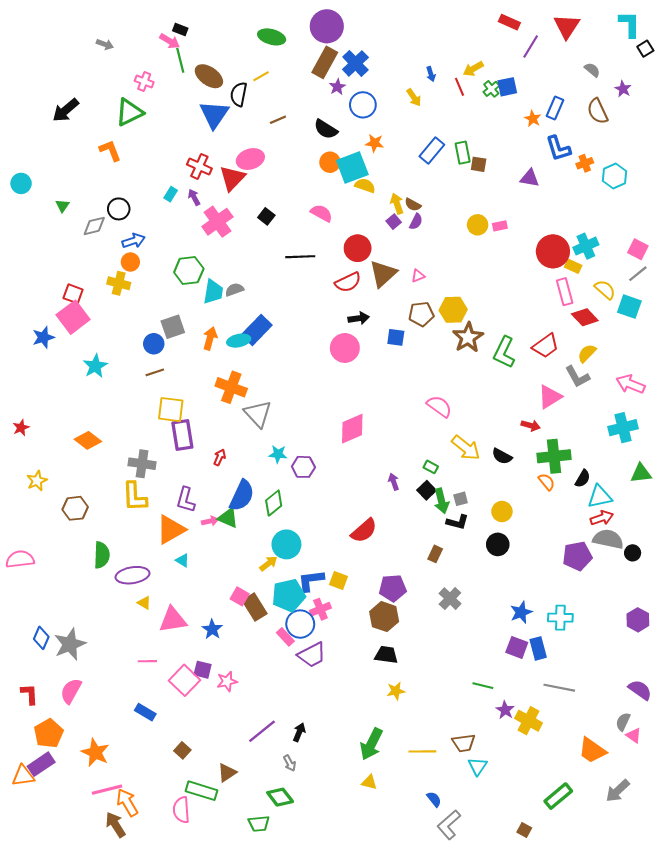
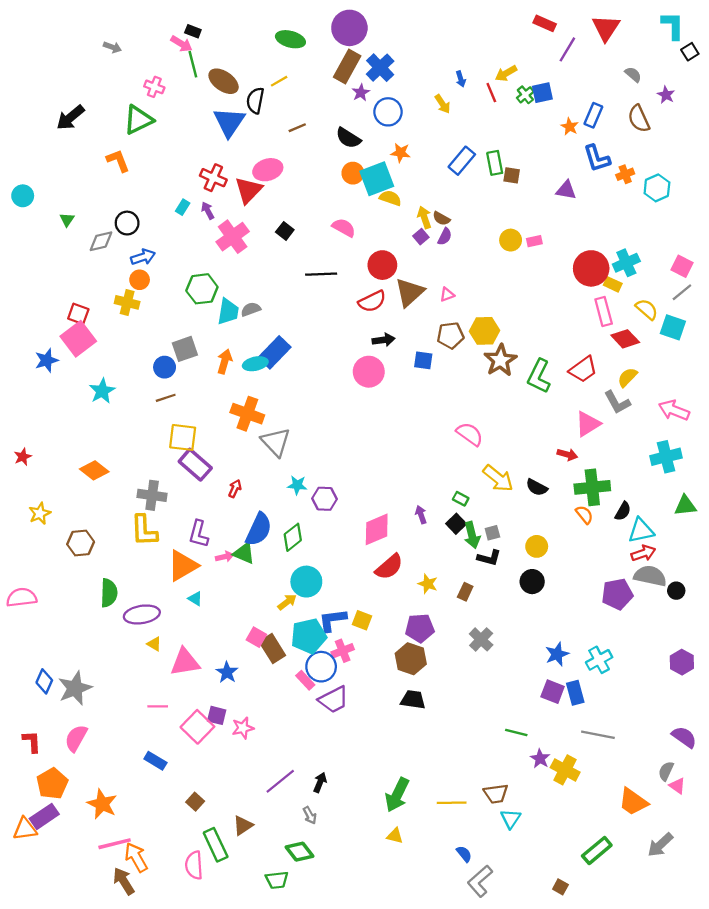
pink diamond: (352, 429) -> (377, 529), moved
purple rectangle: (182, 435) -> (195, 465), turned -40
cyan cross: (560, 618) -> (599, 660), turned -30
yellow star: (396, 691) -> (428, 584), moved, turned 30
green rectangle: (202, 791) -> (216, 845), turned 48

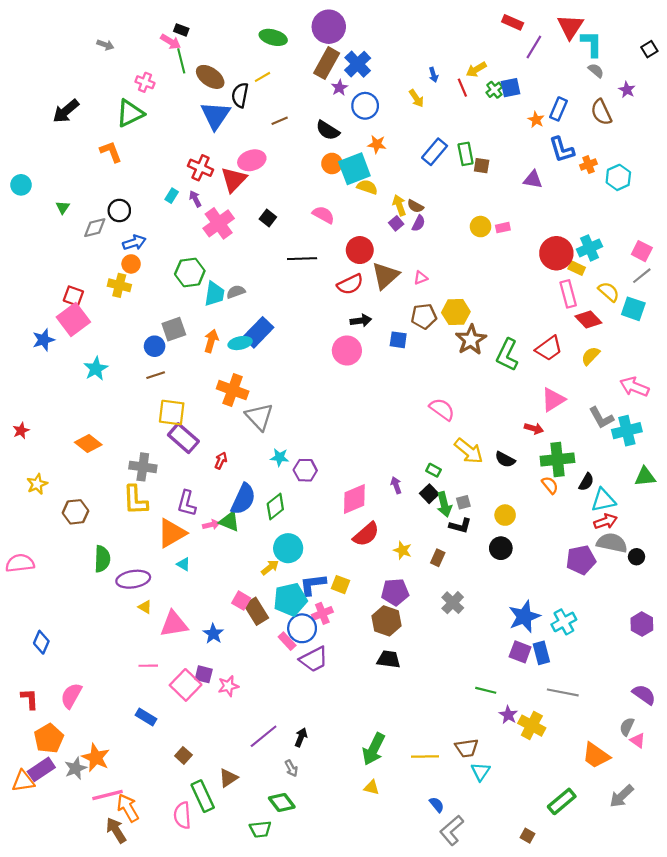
cyan L-shape: (673, 26) -> (592, 44), moved
gray L-shape: (617, 402) -> (601, 418), moved
blue star: (557, 654) -> (524, 617), size x1.4
gray star: (75, 688) -> (75, 768), moved, size x0.7

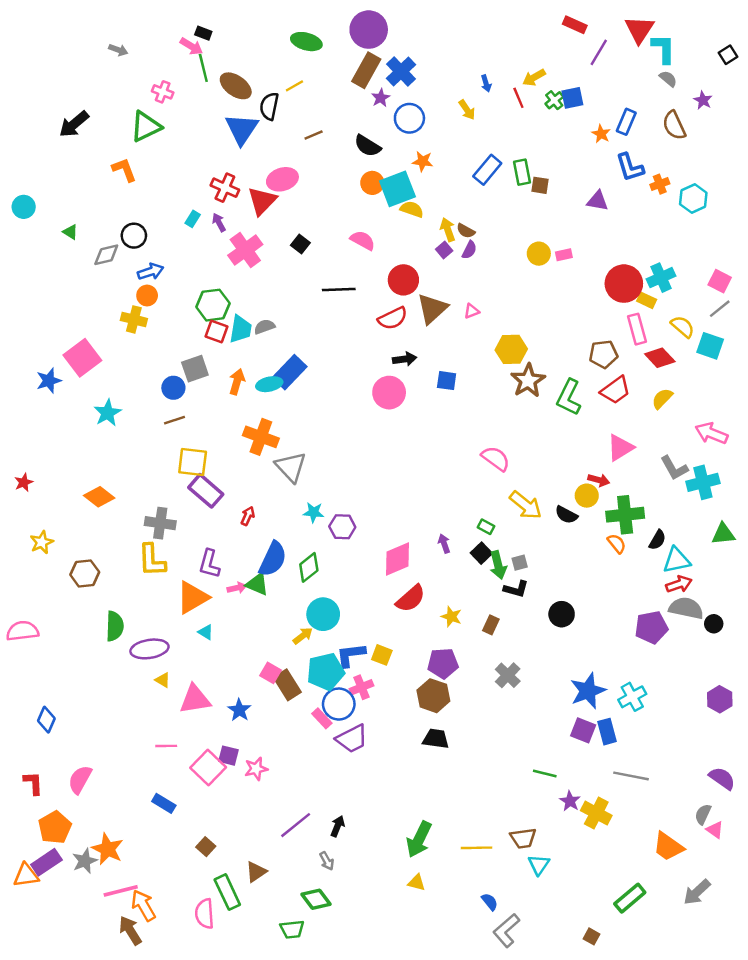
green triangle: (63, 207) -> (70, 232), turned -32
red square: (73, 296) -> (217, 331), moved
brown pentagon: (424, 316) -> (603, 354), moved
yellow circle: (505, 515) -> (587, 496), moved

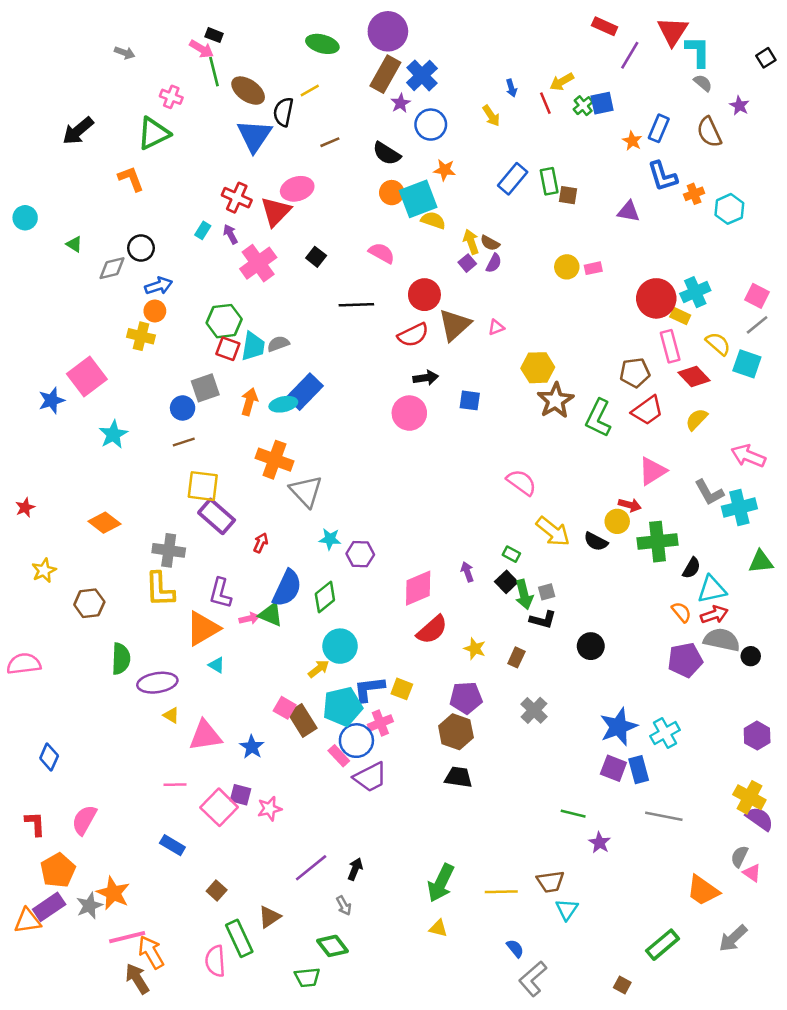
orange semicircle: (617, 543) -> (681, 612), moved
yellow cross: (596, 813) -> (749, 797), moved

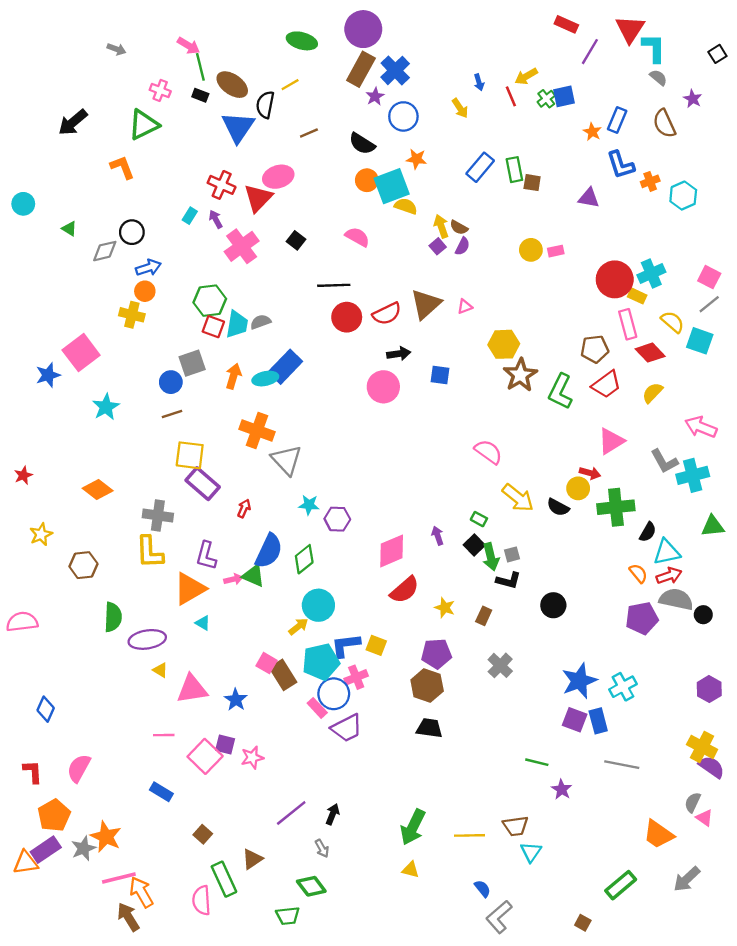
black rectangle: (214, 35) -> (200, 95), moved
red circle: (424, 295) -> (347, 317), moved

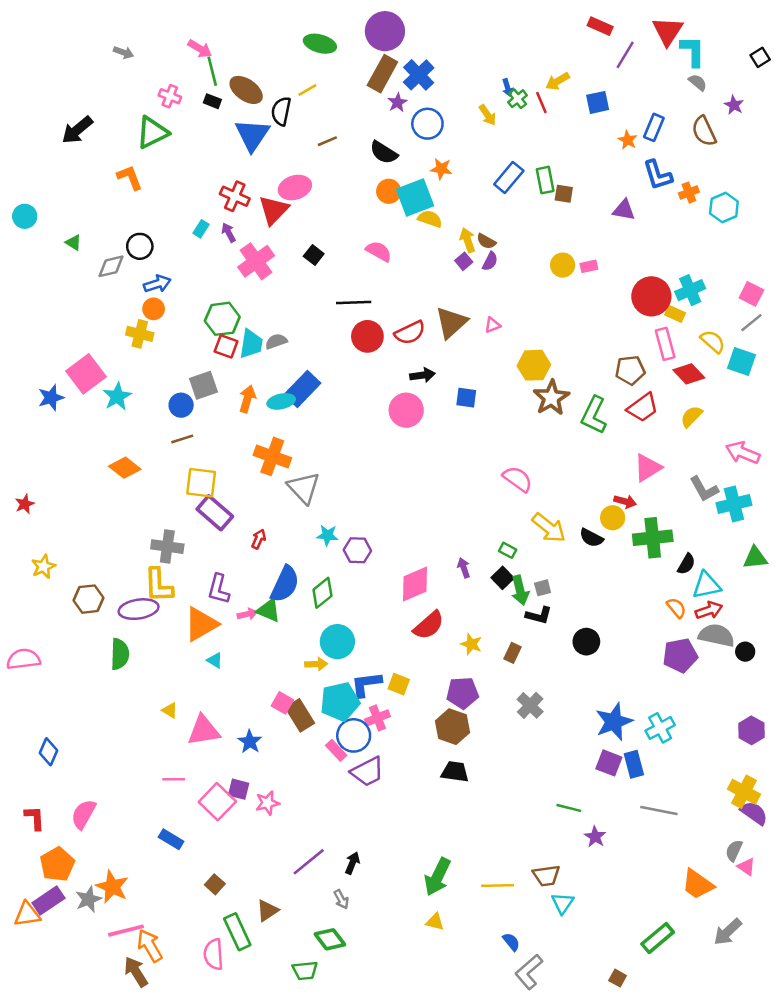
green cross: (546, 99) -> (518, 99), moved
cyan star: (106, 407) -> (117, 396), moved
orange diamond: (98, 490) -> (125, 468), moved
yellow arrow: (298, 626) -> (316, 664), turned 36
purple ellipse: (147, 639) -> (139, 609), moved

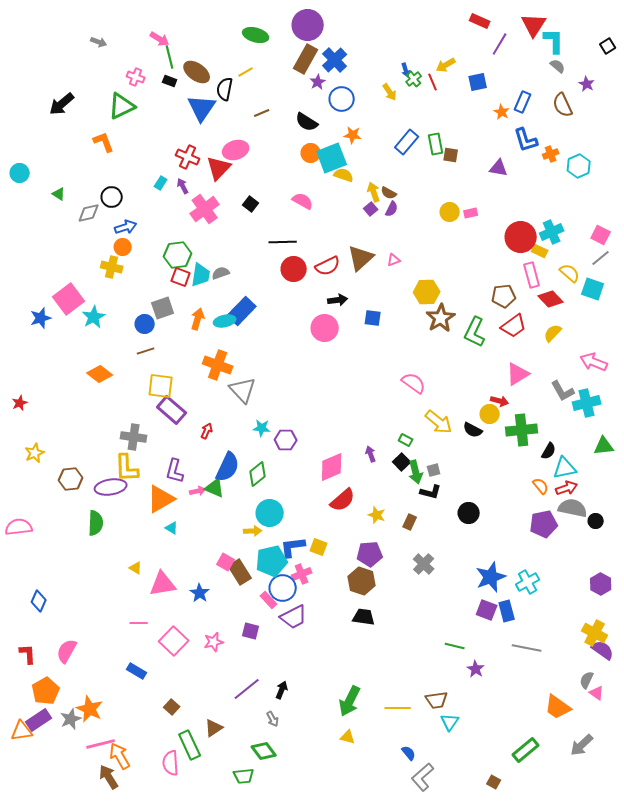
purple square: (239, 789) -> (251, 631), moved

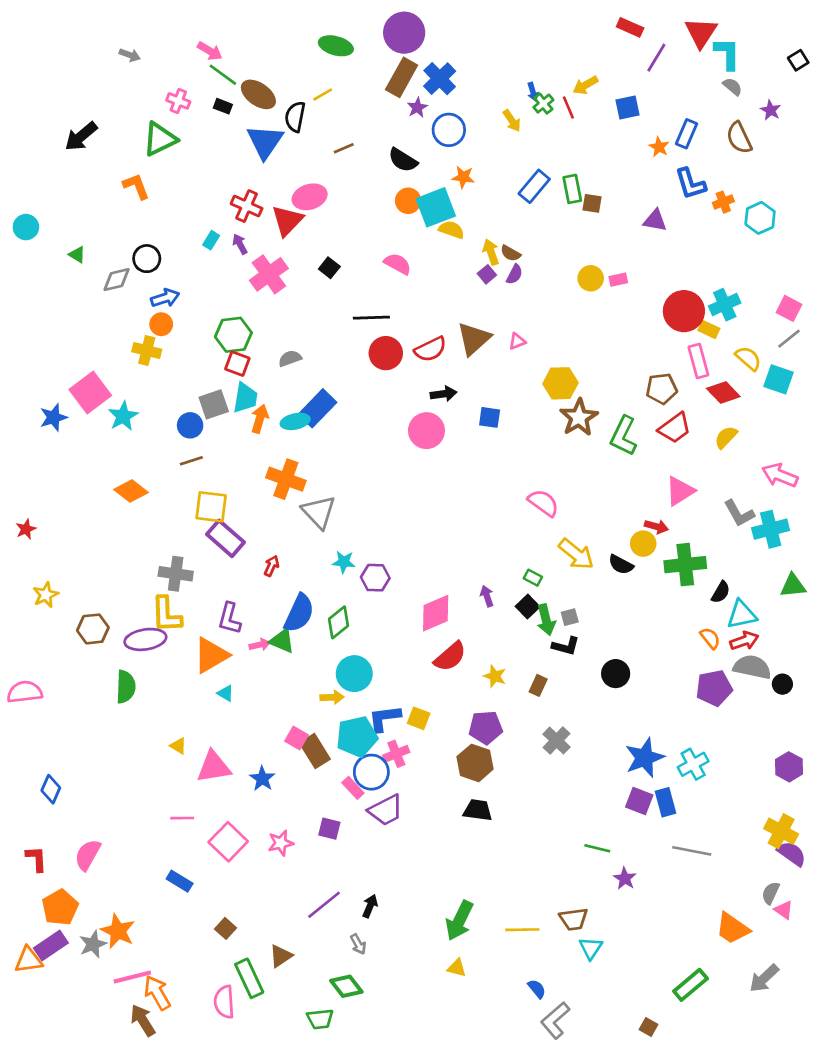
green line: (170, 57) -> (223, 75), turned -40
cyan trapezoid: (201, 275) -> (245, 398), moved

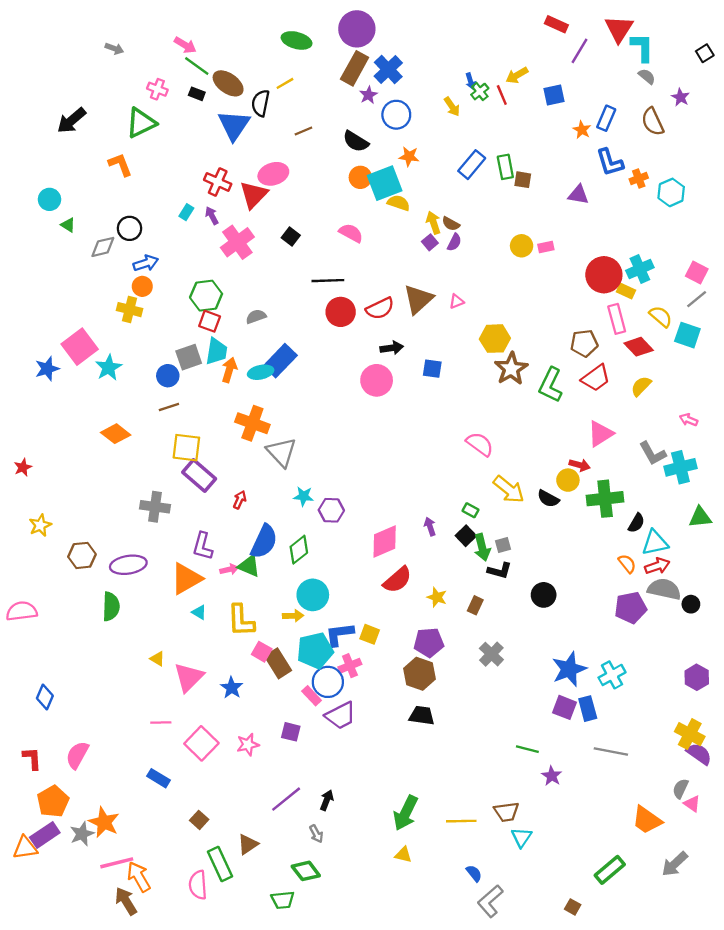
cyan circle: (26, 227) -> (49, 199), moved
pink arrow: (780, 475) -> (689, 420), size x0.6
yellow L-shape: (166, 614) -> (241, 620), moved
pink triangle: (214, 767) -> (189, 677), turned -36

